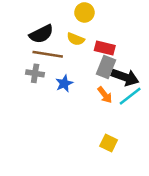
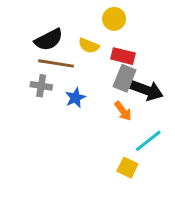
yellow circle: (84, 12) -> (114, 19), moved
cyan line: (130, 96) -> (148, 141), moved

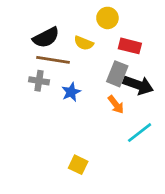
red rectangle: (123, 56) -> (130, 46), moved
yellow square: (127, 168) -> (78, 165), moved

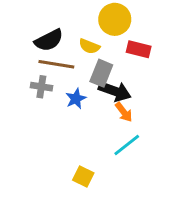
yellow circle: (107, 18) -> (115, 19), size x1.4
gray rectangle: (117, 74) -> (101, 73), moved
black arrow: (138, 85) -> (115, 91), moved
cyan line: (140, 133) -> (127, 145), moved

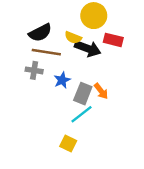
gray rectangle: (101, 73) -> (83, 94), moved
black arrow: (115, 91) -> (88, 48), moved
cyan line: (127, 145) -> (82, 114), moved

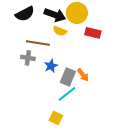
black semicircle: (40, 33) -> (25, 14), moved
black arrow: (88, 48) -> (55, 15), moved

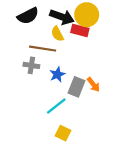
yellow semicircle: (60, 31) -> (57, 34), moved, turned 40
red rectangle: (93, 33) -> (80, 30), moved
cyan line: (67, 94) -> (56, 106), moved

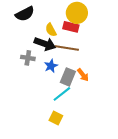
black arrow: (62, 17) -> (45, 44), moved
brown line: (43, 49) -> (67, 48), moved
cyan line: (56, 106) -> (62, 94), moved

